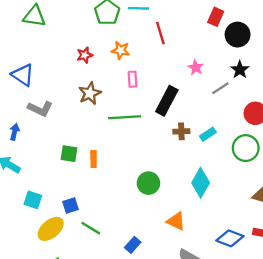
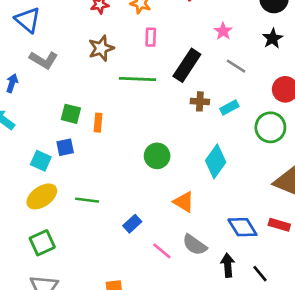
gray line: (220, 88) -> (236, 66), moved, turned 60
cyan square: (33, 200) -> (41, 161), moved
blue square: (70, 205) -> (65, 147), moved
green line: (91, 228) -> (87, 200), turned -30
blue diamond: (230, 238) -> (242, 227), turned 32

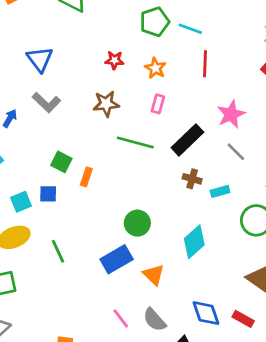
pink star: (223, 31) -> (231, 114), size x1.5
cyan square: (41, 161) -> (21, 202), turned 30
green line: (87, 200) -> (58, 251), turned 45
blue rectangle: (132, 224) -> (117, 259), moved, size x1.6

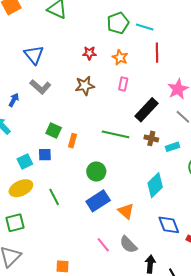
green line: (135, 142) -> (116, 134), moved
green circle: (137, 223) -> (96, 172), moved
blue diamond: (206, 313) -> (169, 225), moved

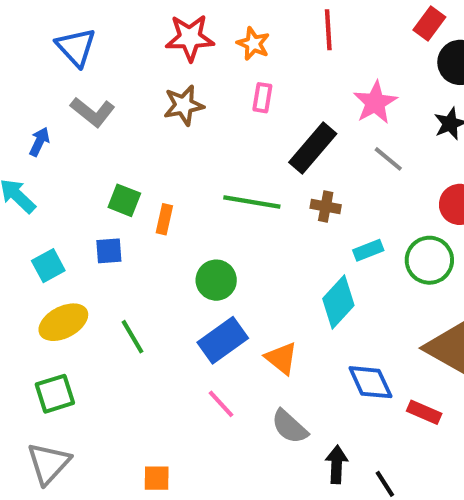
red star: (89, 53) -> (190, 38), size x1.6
cyan rectangle: (172, 147) -> (368, 250), moved
cyan square: (25, 161) -> (48, 266), moved
pink line: (103, 245) -> (221, 404), moved

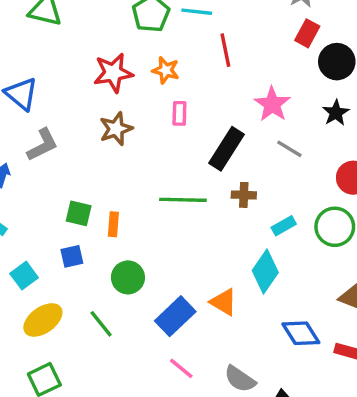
gray L-shape: (93, 112) -> (42, 145), turned -57
green circle: (216, 280) -> (128, 277), moved
orange triangle: (281, 358) -> (223, 302), moved

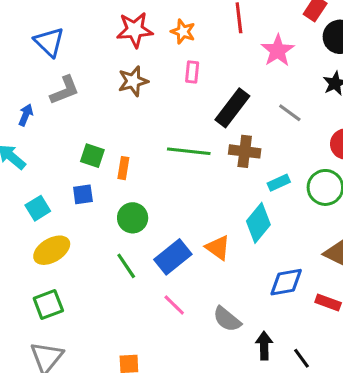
pink star: (272, 104) -> (278, 51), moved
brown cross: (244, 195) -> (245, 151), size x1.4
green line: (101, 324) -> (126, 266), moved
blue diamond: (301, 333) -> (286, 282), turned -72

